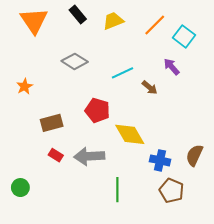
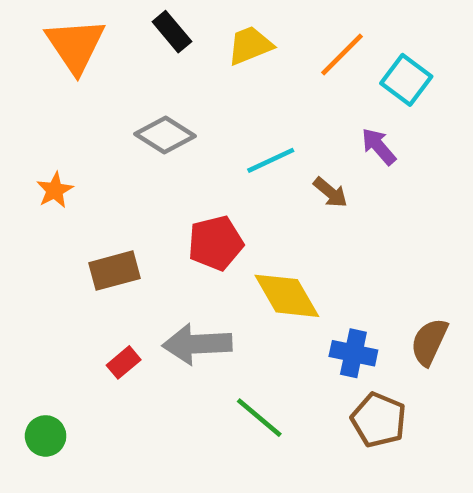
red pentagon: (98, 110) -> (216, 243), turned -30
red rectangle: (56, 155) -> (124, 362), moved, turned -72
green circle: (20, 188) -> (46, 436), moved
green line: (117, 190) -> (259, 418), turned -50

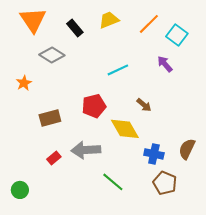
black rectangle: (172, 32) -> (75, 28), moved
gray diamond: (165, 135) -> (52, 55), moved
brown arrow: (330, 192) -> (144, 105), moved

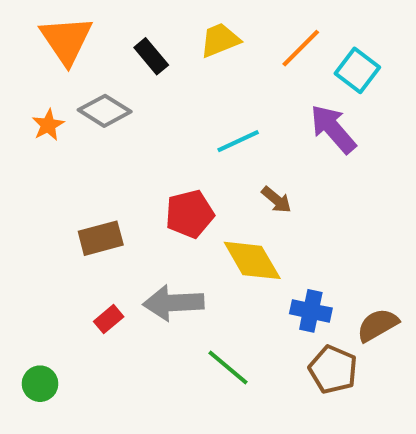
purple arrow: (165, 64) -> (333, 129), size x1.5
orange star: (24, 83) -> (48, 125), moved
brown arrow: (144, 105) -> (277, 200), moved
brown semicircle: (187, 149) -> (378, 325), moved, turned 35

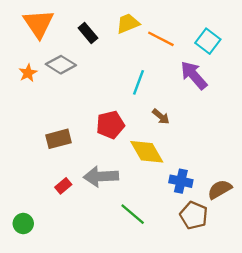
orange line: (301, 48) -> (161, 39), moved, turned 72
cyan line: (238, 141) -> (139, 82), turned -45

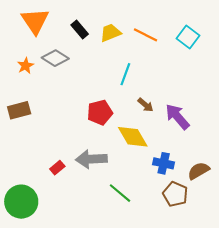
yellow trapezoid: (128, 24) -> (110, 33), moved
purple arrow: (194, 75) -> (177, 117), moved
brown rectangle: (59, 139) -> (19, 110), moved
green circle: (23, 224) -> (21, 202), size x1.8

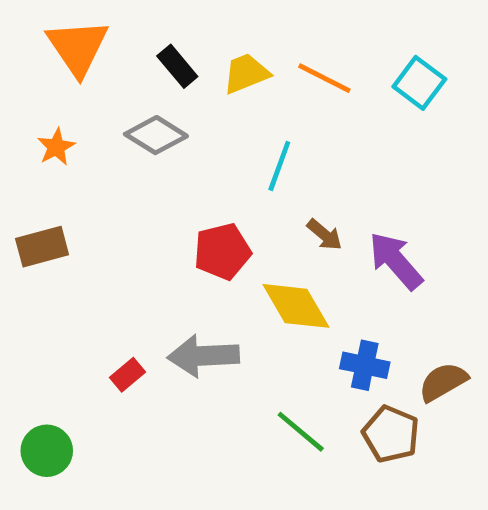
gray diamond: (55, 58) -> (156, 135), moved
green line: (120, 193) -> (301, 432), moved
green circle: (21, 202) -> (47, 451), size x0.7

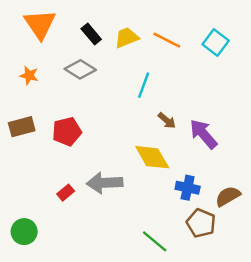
orange star: (56, 147) -> (29, 75), turned -30
red pentagon: (222, 251) -> (67, 132), moved
green line: (301, 432) -> (155, 241), moved

